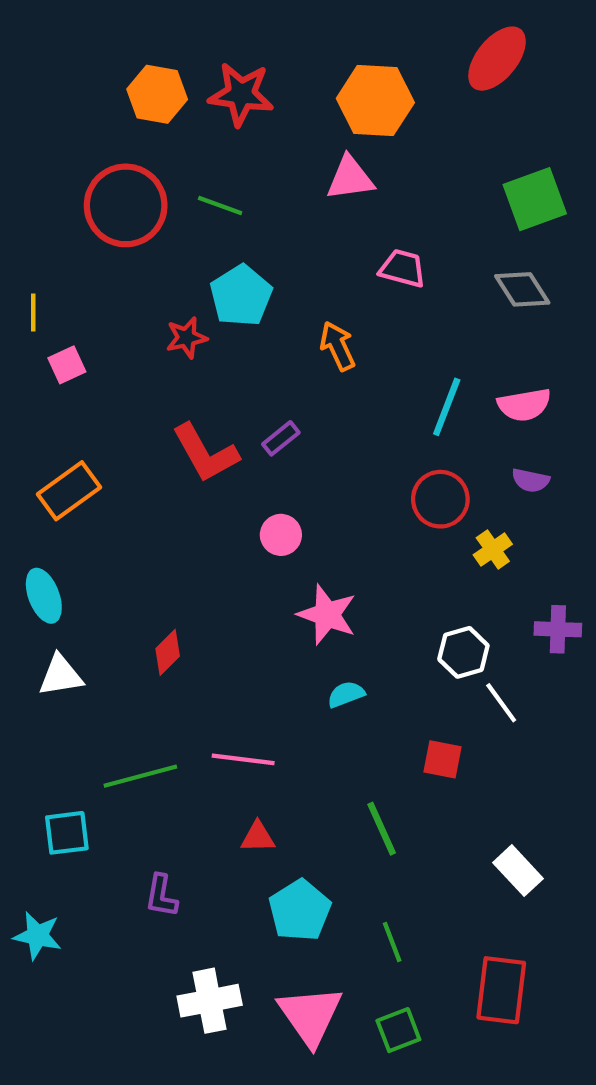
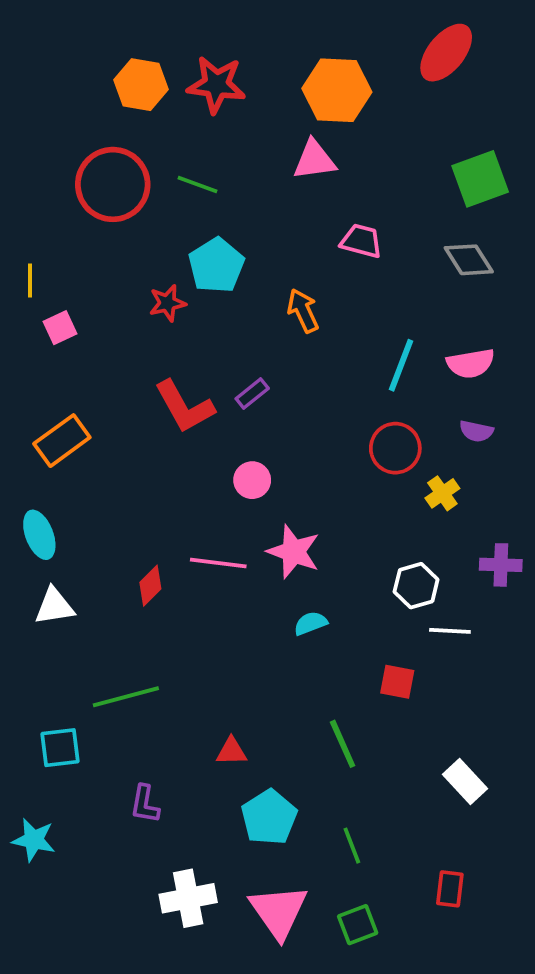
white line: (501, 703) -> (450, 631), turned -51
pink line: (243, 759) -> (218, 563), moved
red rectangle: (501, 990) -> (450, 889), size x0.6

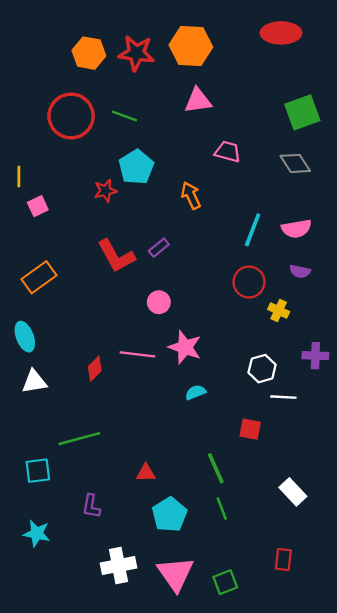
red ellipse: (446, 53) -> (281, 33), turned 51
orange hexagon: (337, 90) -> (191, 46), moved
yellow cross: (442, 493) -> (279, 310), turned -30
cyan star: (34, 840) -> (37, 533), moved
green line: (352, 846) -> (222, 509), moved

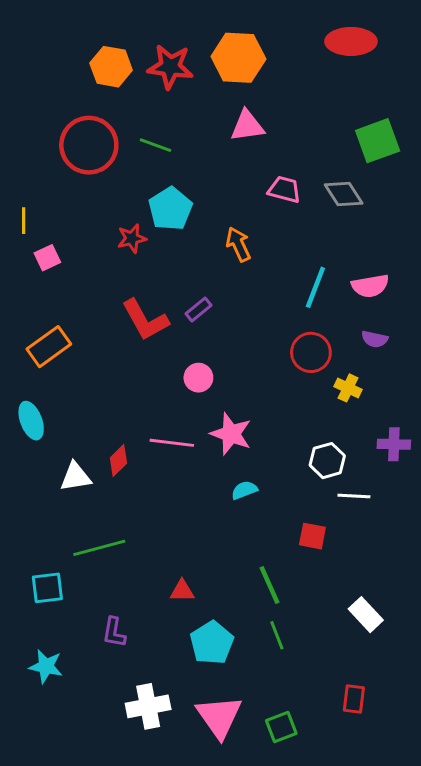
gray diamond: (295, 163) -> (344, 194), moved
white triangle: (34, 382) -> (76, 477), moved

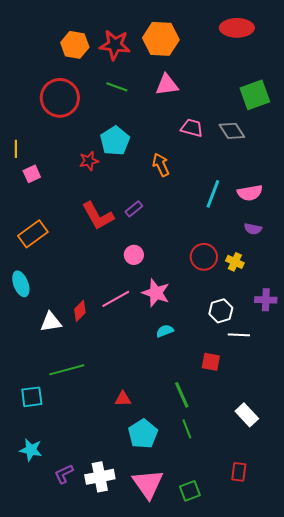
green line: (155, 145) -> (117, 87), moved
red circle: (311, 352) -> (204, 257), moved
pink line: (172, 443) -> (116, 299), turned -36
purple L-shape: (114, 632) -> (64, 474), moved, turned 55

